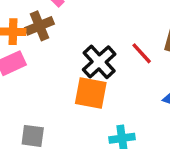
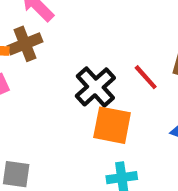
orange square: (91, 93) -> (112, 125), moved

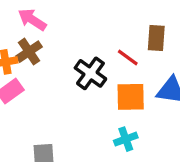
orange square: (112, 125) -> (131, 97), moved

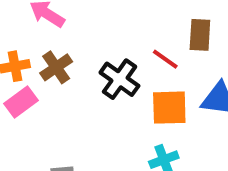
brown cross: (29, 52) -> (56, 67), moved

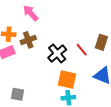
orange square: (169, 108) -> (67, 79), moved

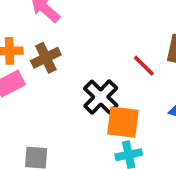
black cross: (57, 54) -> (101, 97), moved

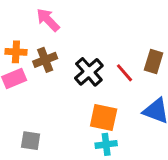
black cross: (101, 97) -> (89, 72), moved

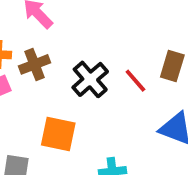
orange square: (104, 117) -> (58, 134), moved

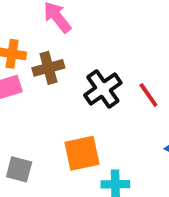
orange square: (58, 134) -> (82, 153), moved, turned -30

